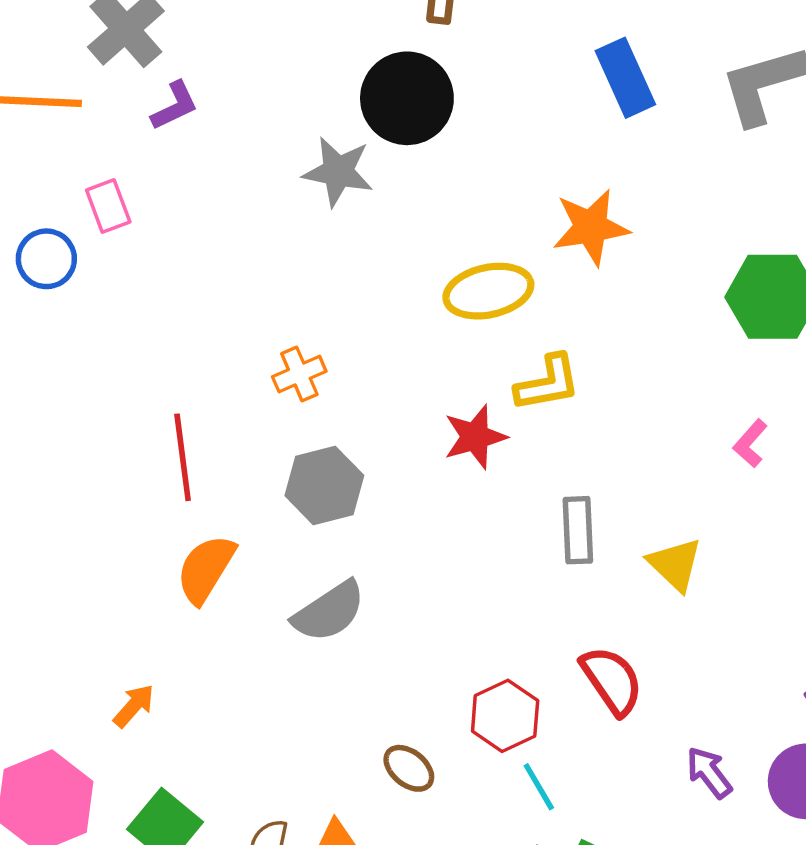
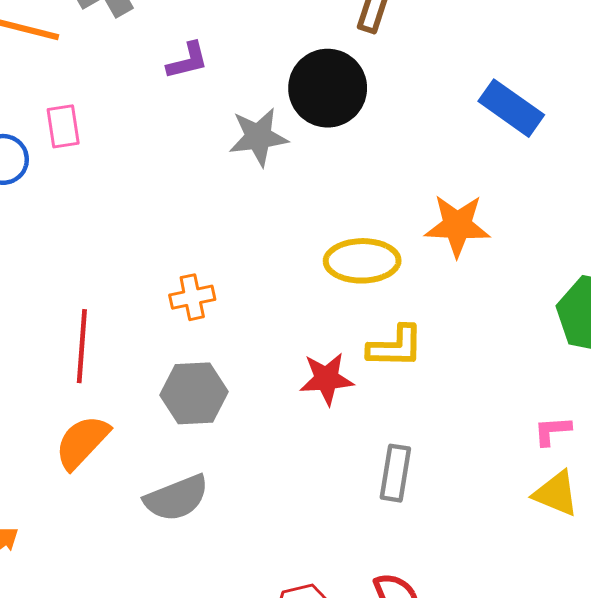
blue rectangle: (625, 78) -> (511, 108), turned -42
purple L-shape: (175, 106) -> (187, 61), moved
gray star: (338, 172) -> (258, 137), turned -30
pink L-shape: (750, 443) -> (552, 431), turned 33
yellow triangle: (675, 564) -> (556, 494), moved, turned -33

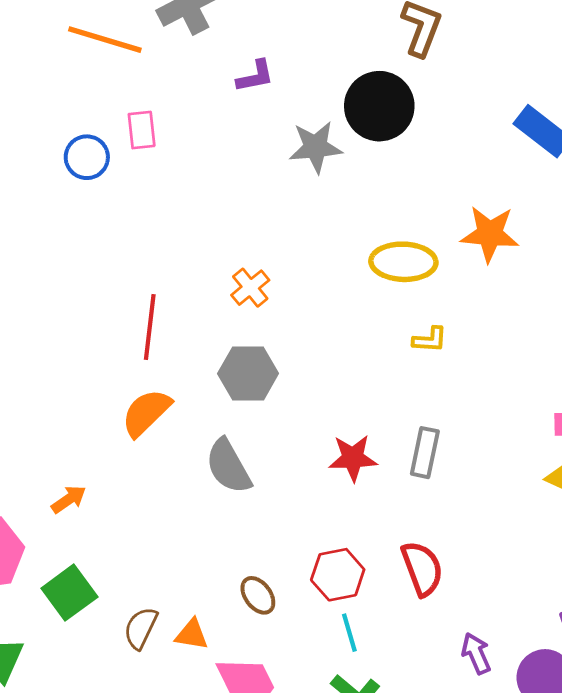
orange cross: (192, 297) -> (250, 288), turned -30
yellow L-shape: (395, 347) -> (430, 340), size x0.7
red star: (326, 379) -> (353, 458), moved
gray semicircle: (177, 498) -> (228, 466), turned 80

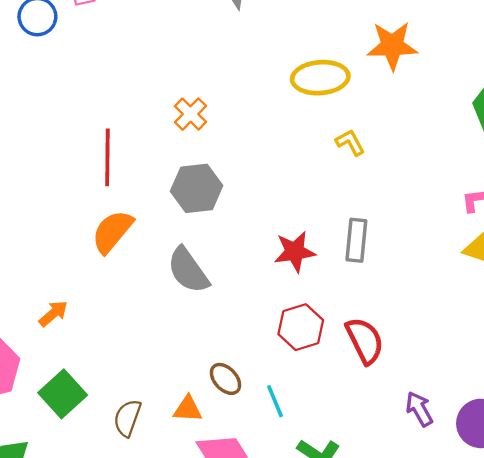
yellow L-shape: (430, 340) -> (350, 142), turned -116
red hexagon: (338, 575) -> (301, 327), moved
cyan line: (349, 633) -> (275, 401), moved
orange triangle: (192, 634) -> (188, 409), moved

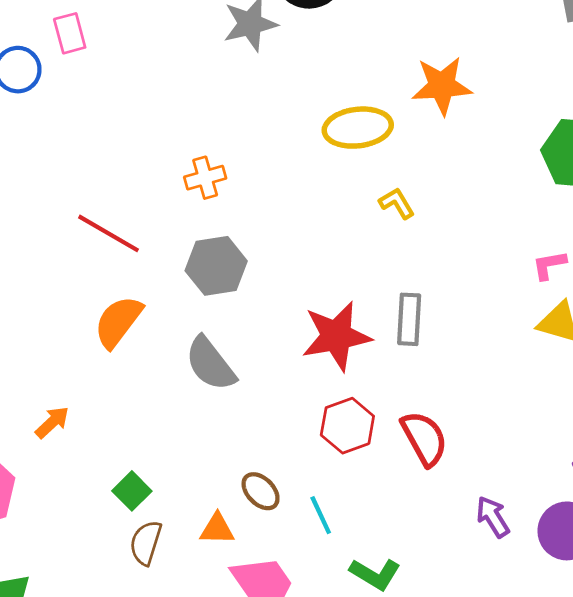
orange cross: (191, 114) -> (205, 178), turned 32
red line: (107, 157) -> (108, 233), turned -58
red star: (295, 252) -> (336, 336), size x1.4
green square: (63, 394) -> (132, 491), moved, size x0.7

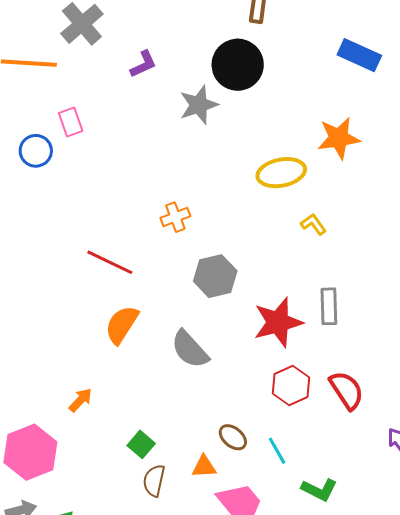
gray hexagon: (216, 266) -> (215, 276), moved

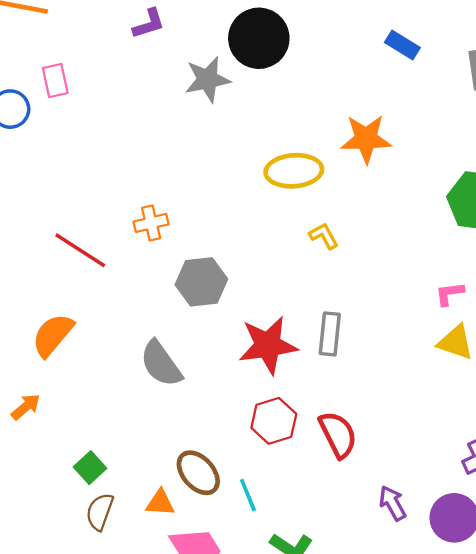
blue rectangle: (359, 55) -> (402, 45), size x0.7
orange cross: (175, 217) -> (151, 223), moved
orange semicircle: (122, 325) -> (53, 335), moved
brown ellipse: (233, 437) -> (198, 473), size x1.4

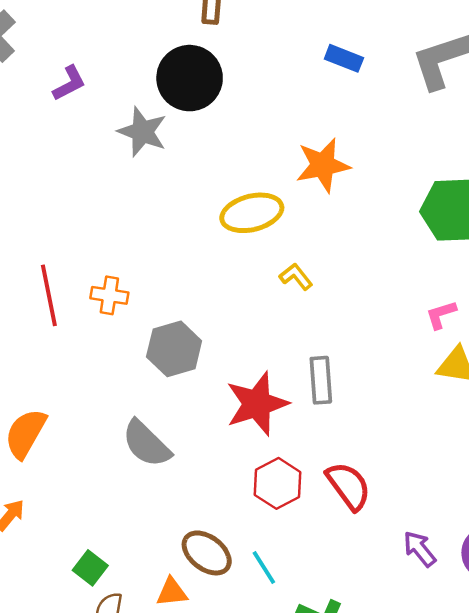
gray star: (207, 79) -> (142, 132), turned -30
orange cross: (151, 223) -> (109, 295), turned 32
red line: (80, 250) -> (49, 295), moved, turned 56

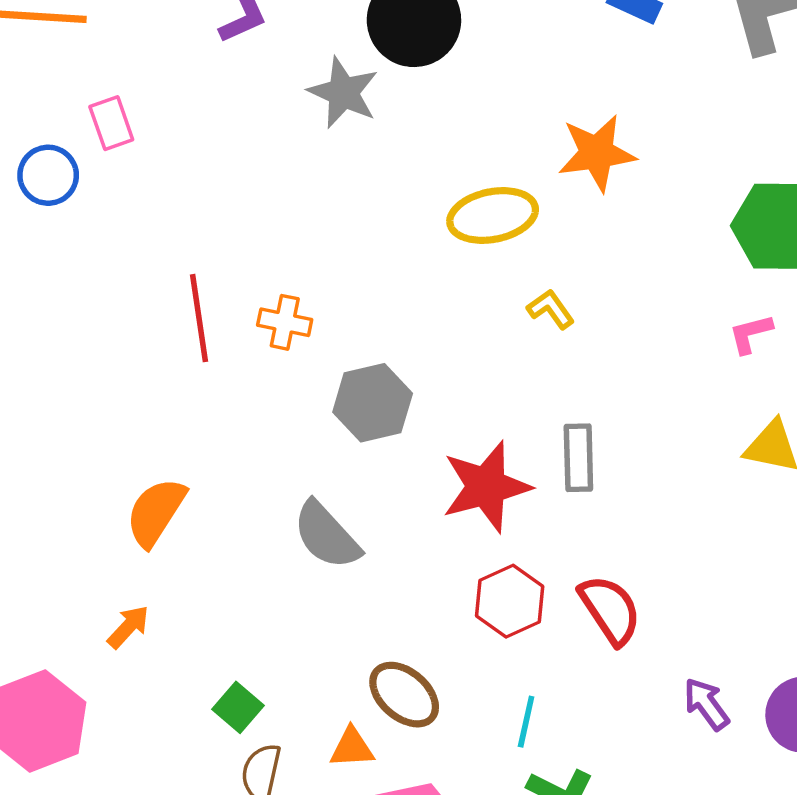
pink L-shape: (441, 315) -> (751, 334), moved
cyan line: (264, 568) -> (526, 722), moved, turned 42

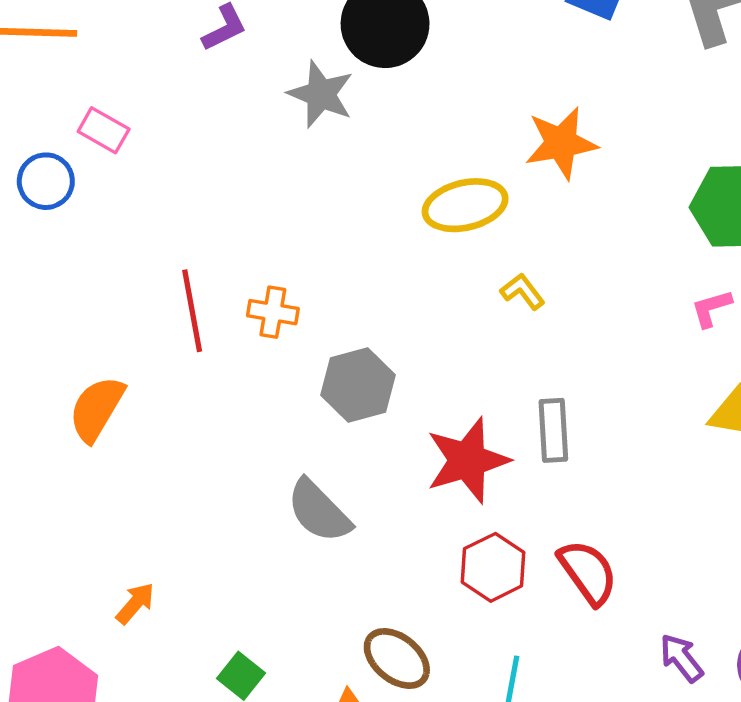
pink rectangle: (111, 123) -> (104, 130), turned -39
orange semicircle: (156, 512) -> (97, 409), moved

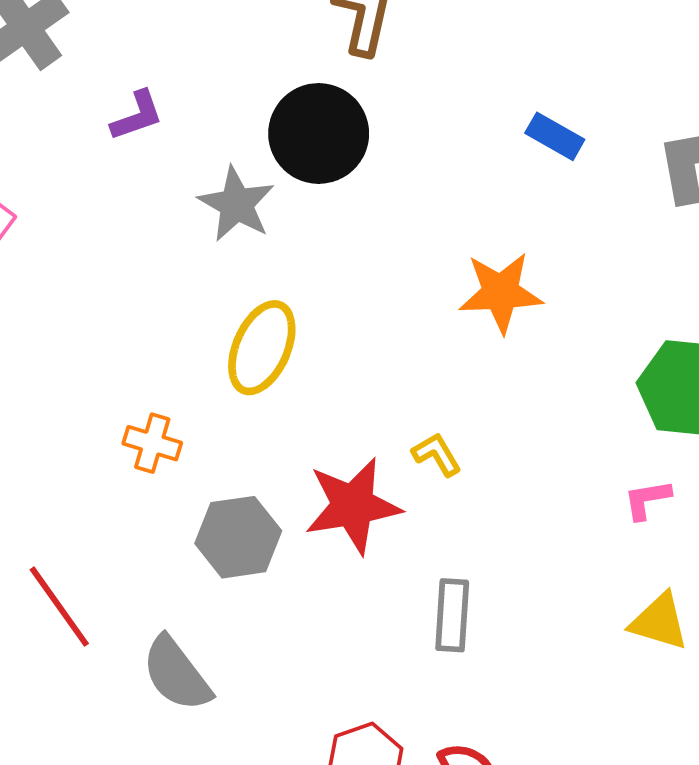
yellow ellipse: (465, 205) -> (262, 348), moved, turned -60
red line: (192, 311) -> (59, 607), moved, turned -32
red star: (468, 460) -> (353, 506), moved

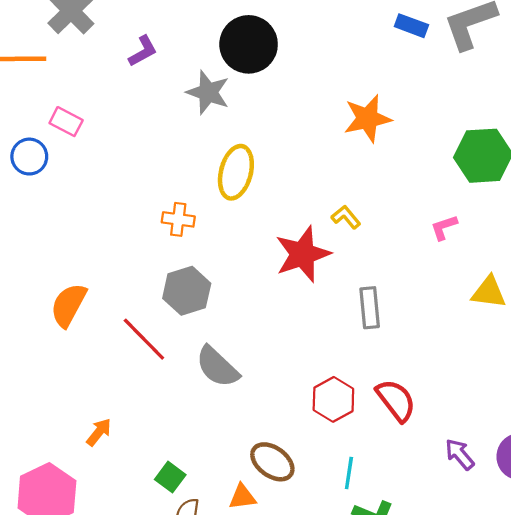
blue rectangle: (555, 136) -> (411, 26), moved
orange cross: (152, 443) -> (178, 219), moved
pink L-shape: (647, 500) -> (444, 227), moved
gray hexagon: (238, 537) -> (187, 291), moved

